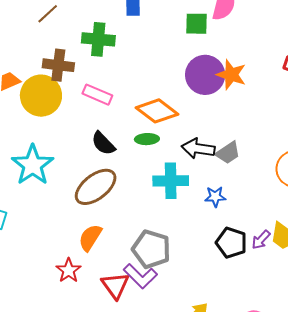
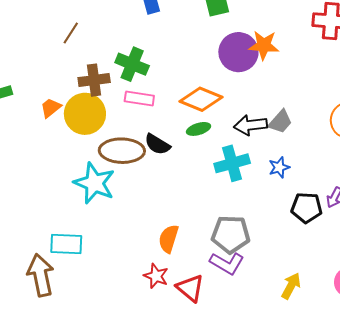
green cross: (98, 39) -> (132, 64), moved, turned 32
brown ellipse: (96, 187) -> (122, 151), moved, turned 54
red triangle: (115, 286) -> (190, 288), moved

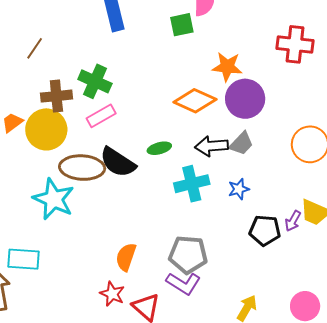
purple circle: (238, 52) -> (245, 99), moved
pink rectangle: (139, 98) -> (101, 116), turned -40
orange diamond: (201, 99) -> (195, 101), moved
black semicircle: (157, 144) -> (118, 162), size x1.4

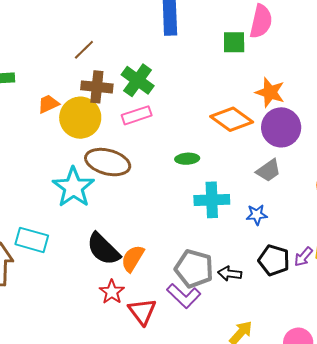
brown line: (35, 48) -> (84, 50), moved
black arrow: (211, 146) -> (230, 274), moved, size x0.7
black semicircle: (118, 162) -> (103, 249), moved

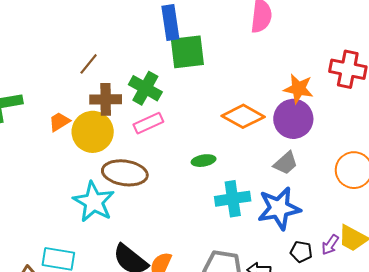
green square: (234, 42) -> (187, 52), moved, size x1.5
orange star: (270, 92) -> (298, 89), moved
blue star: (257, 215) -> (279, 208), size x2.0
black pentagon: (274, 260) -> (301, 252), size x0.7

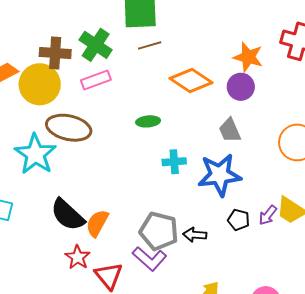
brown line: (89, 64) -> (150, 45), moved, turned 30
purple circle: (293, 119) -> (241, 87), size x0.7
gray trapezoid: (286, 163) -> (230, 130), turned 104
cyan cross: (233, 199) -> (174, 162), size x0.7

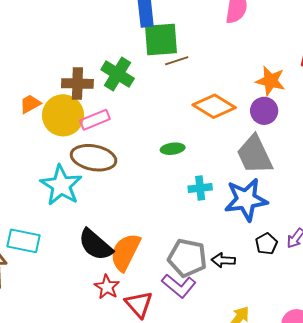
brown line: (150, 45) -> (177, 61), moved
pink rectangle: (96, 80) -> (95, 120), moved
gray trapezoid: (230, 130) -> (255, 155), size x1.6
black pentagon: (239, 220) -> (266, 244), turned 30
orange semicircle: (97, 223) -> (125, 252), size x1.4

